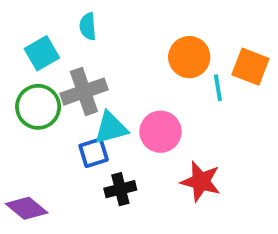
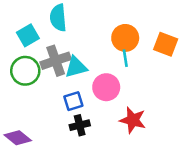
cyan semicircle: (88, 26) -> (58, 18), size x1.5
cyan line: (218, 88) -> (125, 58), moved
cyan triangle: (111, 128) -> (76, 67), moved
blue square: (94, 153) -> (73, 101), moved

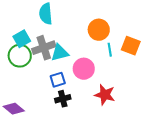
cyan square: (28, 35) -> (22, 39), moved
orange square: (166, 44) -> (131, 46), moved
cyan line: (125, 58) -> (110, 50), moved

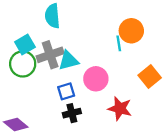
orange circle: (99, 30) -> (131, 31), moved
orange square: (131, 46) -> (150, 77), moved, turned 30
cyan line: (110, 50) -> (119, 43), moved

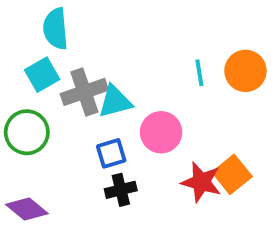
cyan semicircle: (52, 16) -> (56, 29), moved
orange circle: (131, 31) -> (245, 71), moved
green circle: (23, 64) -> (27, 132), moved
orange square: (150, 77) -> (232, 174), moved

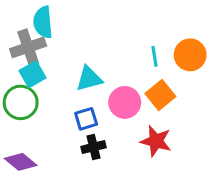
cyan square: (42, 75) -> (33, 74), moved
gray cross: (84, 92) -> (28, 47), moved
orange square: (232, 174) -> (160, 95), moved

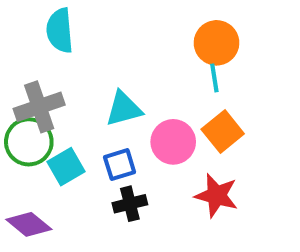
gray cross: (28, 47) -> (39, 107), moved
orange circle: (190, 55) -> (216, 43), moved
cyan square: (33, 74) -> (66, 167), moved

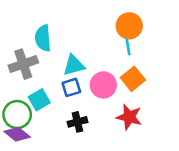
cyan semicircle: (60, 30) -> (43, 38), moved
green circle: (29, 142) -> (17, 115), moved
blue square: (120, 165) -> (71, 87), moved

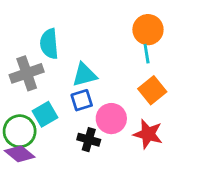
pink circle: (103, 85) -> (111, 119), moved
black cross: (77, 122) -> (89, 140), turned 30

